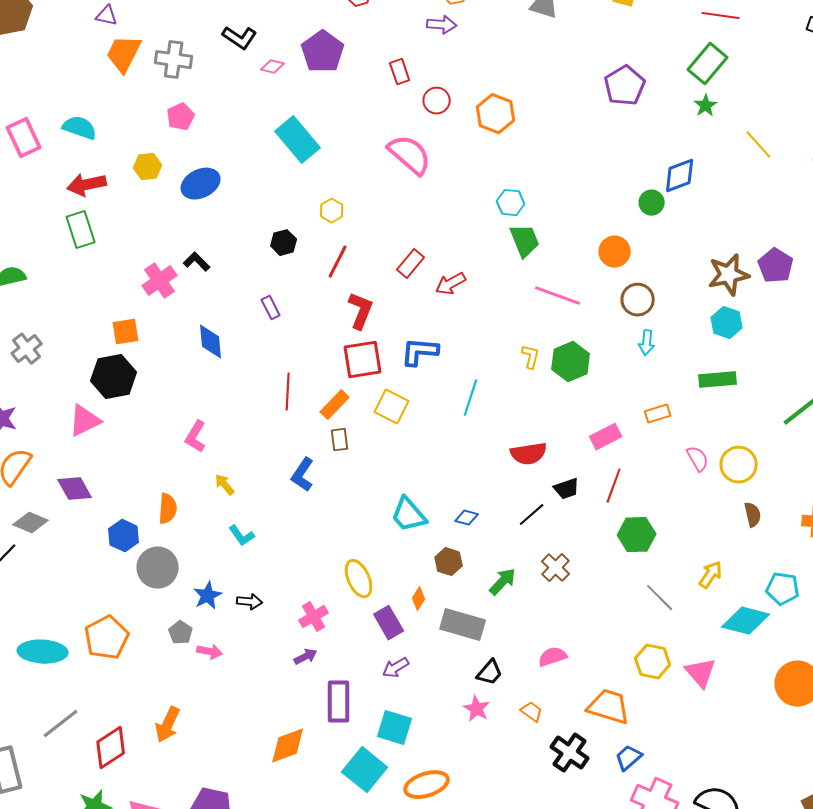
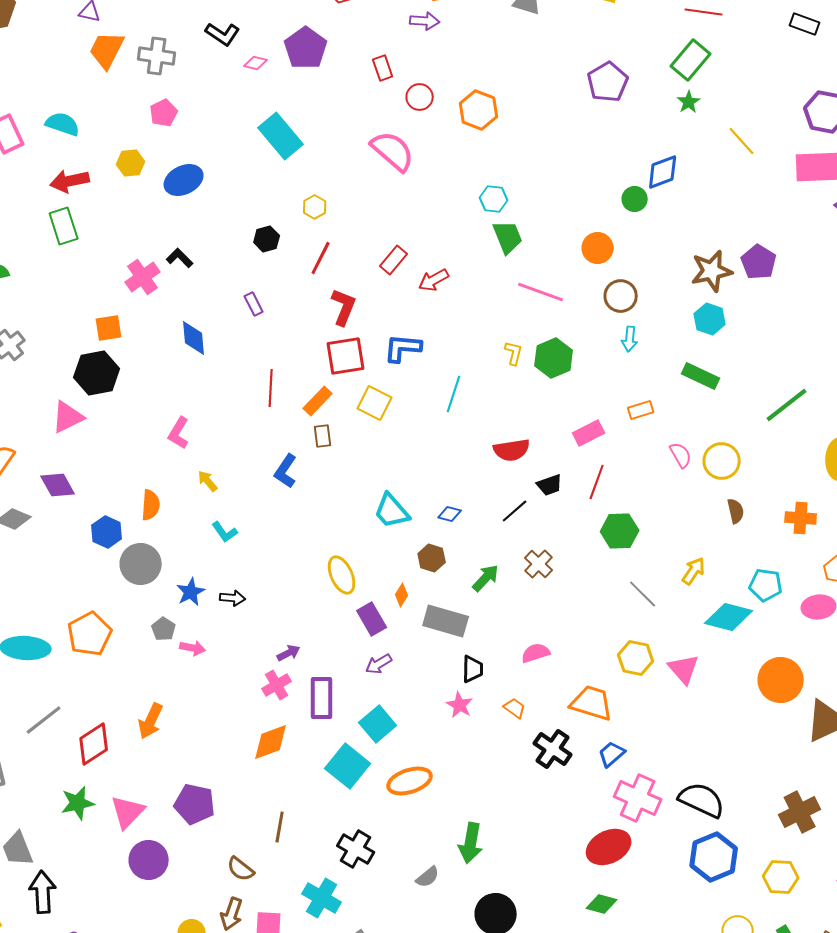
green rectangle: (718, 380) -> (701, 376), turned 30
pink cross: (314, 617) -> (277, 685), moved
black trapezoid: (490, 673) -> (473, 669), turned -40
cyan square: (395, 728) -> (378, 724), turned 33

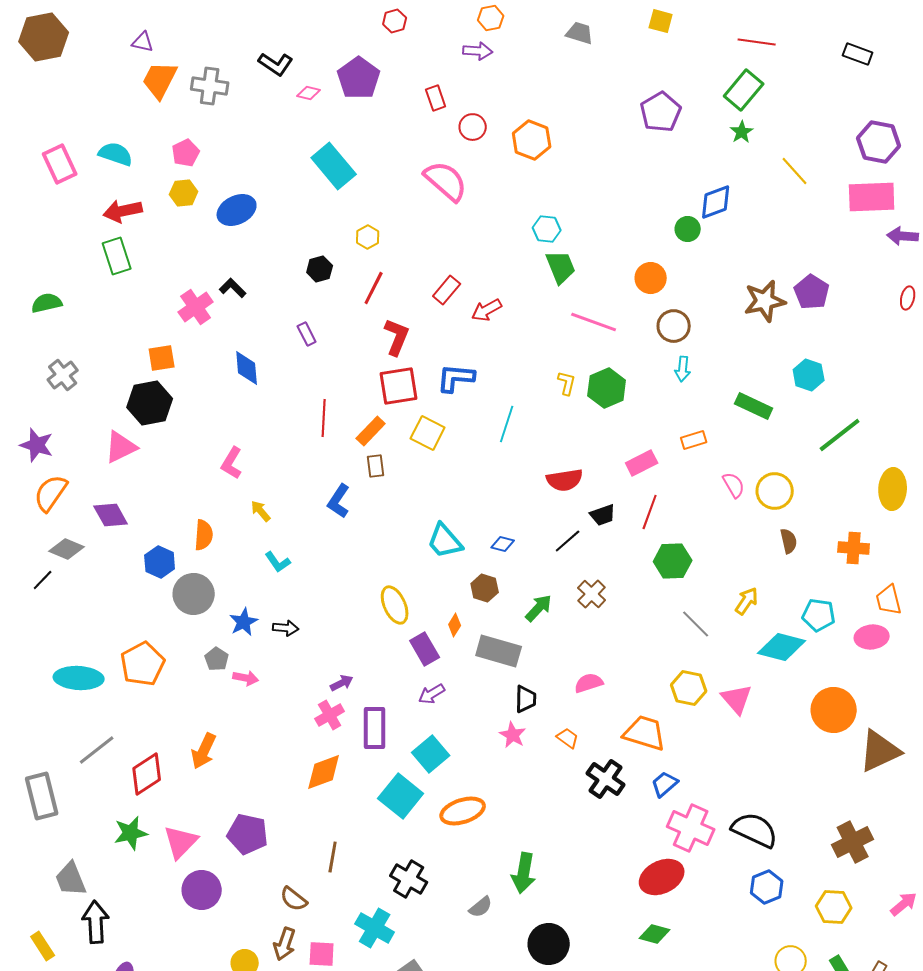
pink pentagon: (164, 113) -> (186, 153), moved
cyan hexagon: (710, 319) -> (809, 375), moved
blue hexagon: (714, 857) -> (767, 887), size x0.7

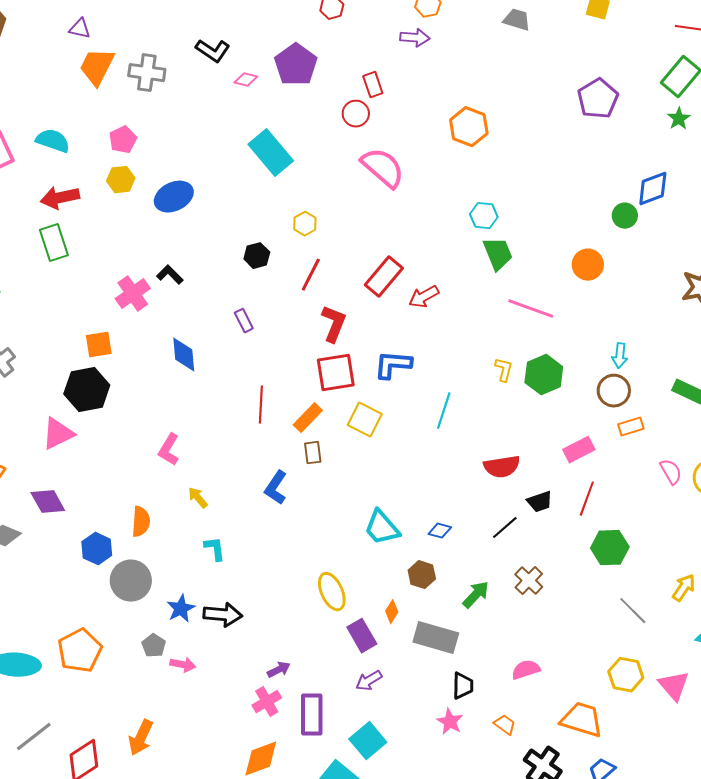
red circle: (473, 127) -> (356, 114), moved
red rectangle: (447, 290) -> (384, 277), size x1.4
brown circle: (674, 326) -> (614, 391), moved
cyan L-shape: (278, 562) -> (215, 549), turned -152
black arrow: (286, 628) -> (223, 615), size x1.5

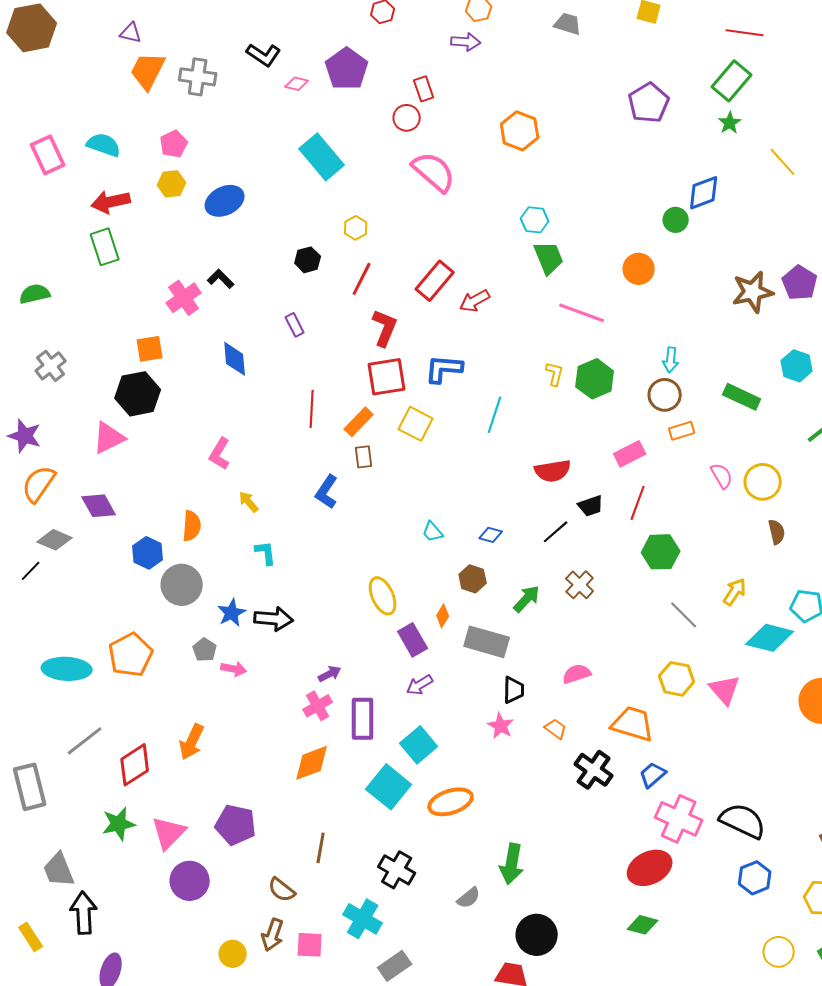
cyan trapezoid: (382, 528) -> (433, 532), size x0.6

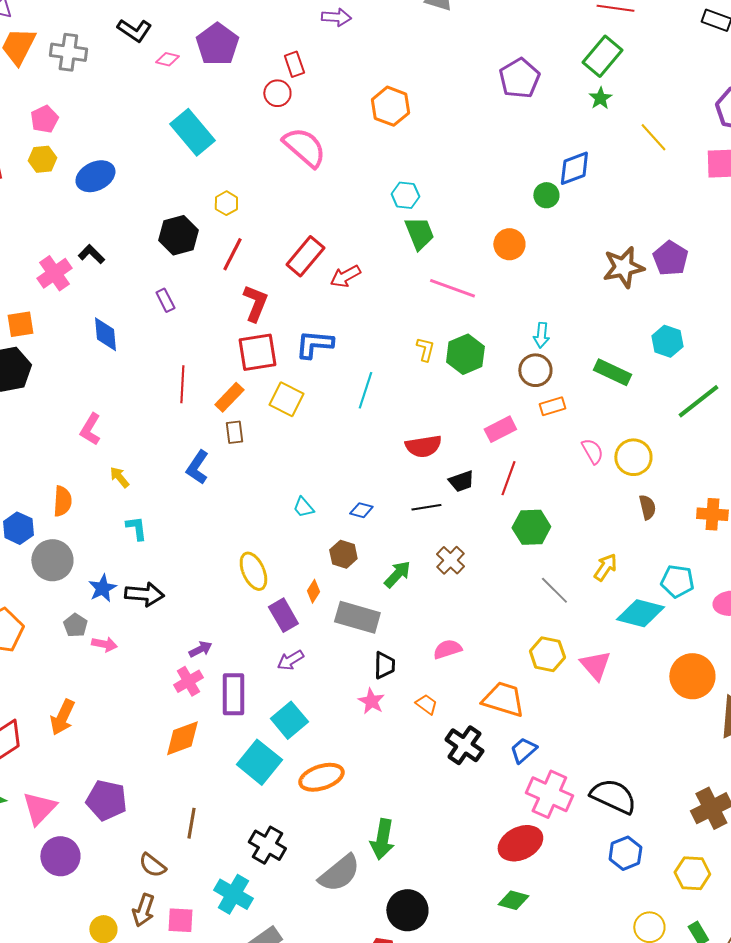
black hexagon: (308, 260) -> (178, 235), size x1.5
black line: (556, 532) -> (426, 507), turned 32
gray semicircle: (469, 898) -> (339, 873), size x1.8

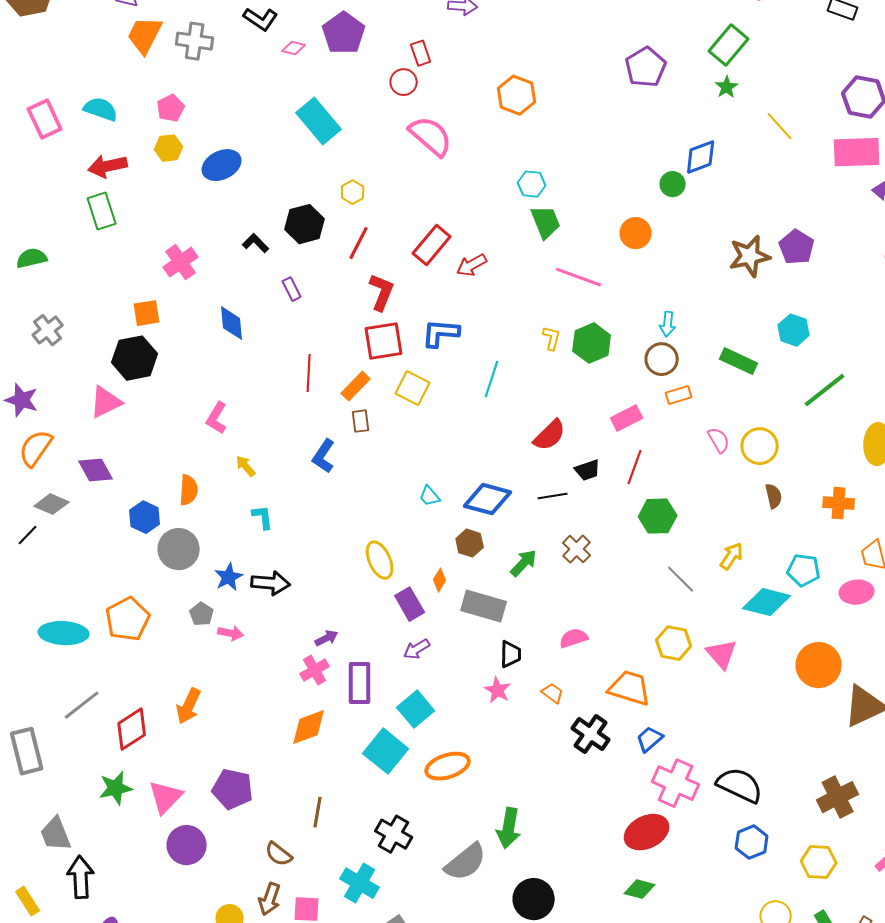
black L-shape: (91, 254) -> (256, 243), moved
red semicircle: (423, 446) -> (550, 435), turned -36
blue diamond: (361, 510) -> (488, 499), size x2.0

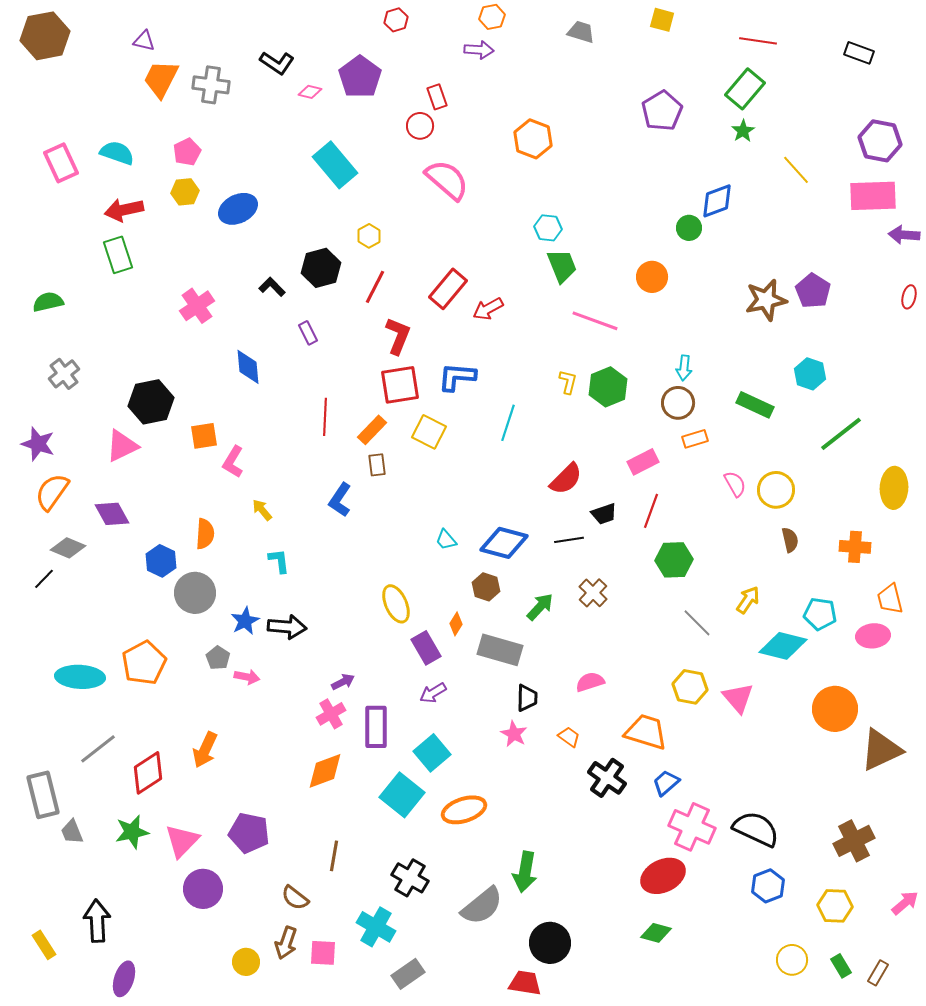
orange square: (147, 313) -> (204, 436), moved
gray trapezoid: (56, 834) -> (72, 832), moved, size x0.7

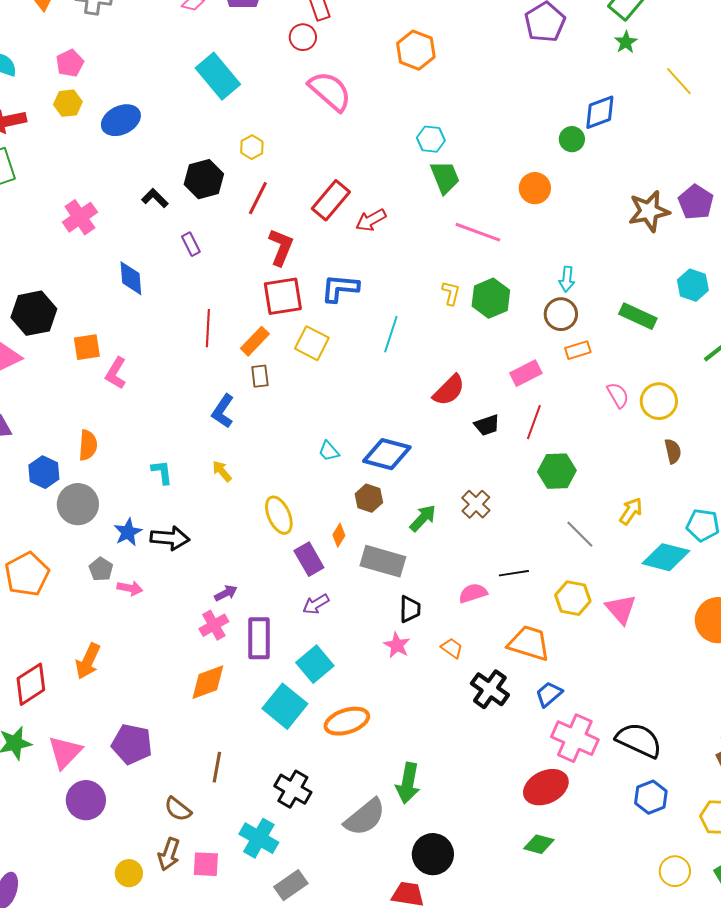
yellow arrow: (262, 510) -> (222, 471), moved
black line: (569, 540) -> (514, 573), moved

